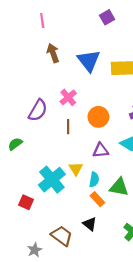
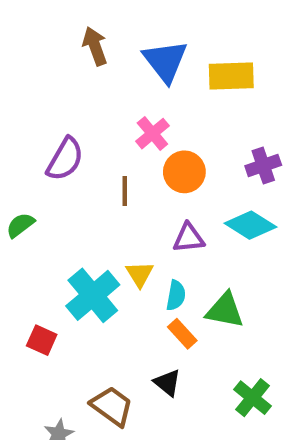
pink cross: (68, 97) -> (152, 134), moved

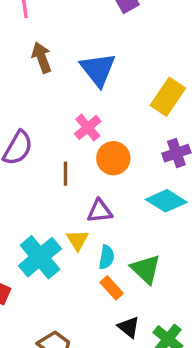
yellow rectangle: (231, 76) -> (168, 97), moved, turned -54
purple triangle: (189, 238) -> (100, 211), moved
green triangle: (225, 310) -> (146, 269), turned 32
black triangle: (167, 383) -> (129, 327), moved

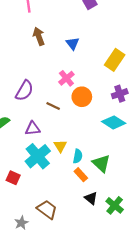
blue triangle: (98, 69) -> (73, 43), size x0.6
brown line: (66, 174) -> (53, 106), turned -64
purple triangle: (100, 211) -> (33, 129), moved

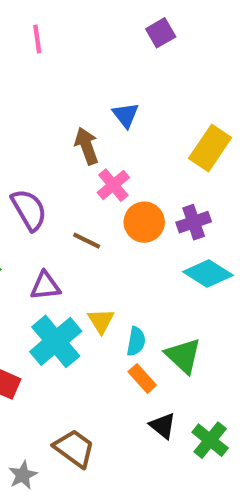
brown arrow: (39, 36) -> (87, 146), moved
purple semicircle: (24, 91) -> (29, 210), turned -60
purple cross: (120, 94) -> (194, 222), moved

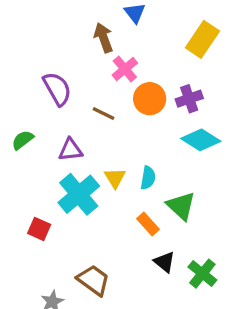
cyan semicircle: (136, 341) -> (148, 178), moved

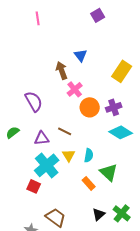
brown line: (103, 114) -> (65, 131), moved
red square: (39, 229) -> (34, 186), moved
black triangle: (164, 262) -> (99, 214), moved, turned 40

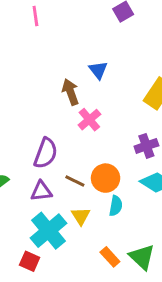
purple semicircle: (34, 101) -> (46, 153), moved, turned 50
orange circle: (90, 107) -> (106, 178), moved
cyan semicircle: (89, 155) -> (116, 206), moved
green triangle: (109, 172) -> (142, 257), moved

